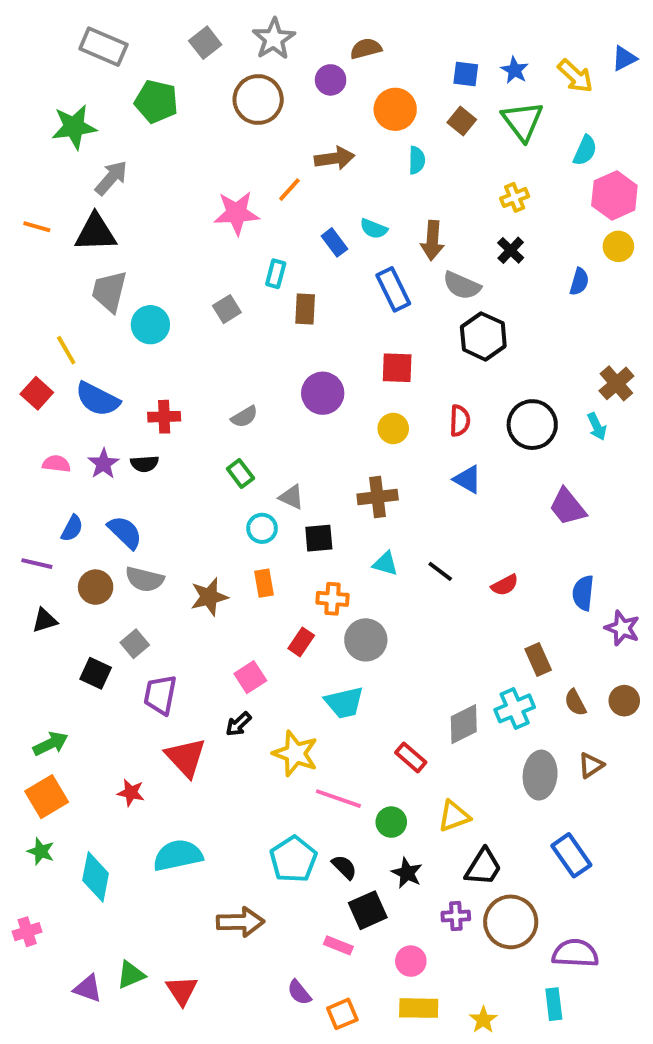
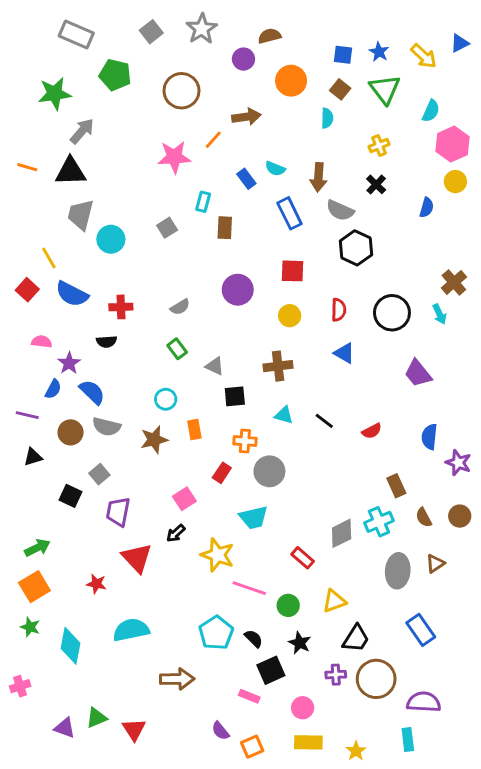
brown circle: (258, 100) -> (181, 91), moved
cyan semicircle: (417, 160) -> (327, 118), moved
purple star: (103, 464) -> (69, 363), moved
cyan circle: (262, 528) -> (166, 399), moved

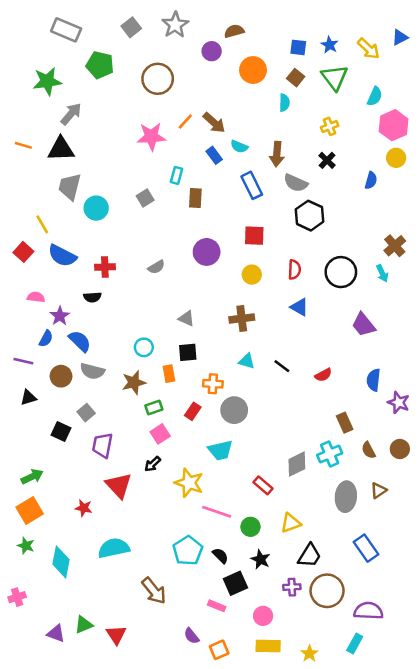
brown arrow: (246, 117) -> (214, 123), moved, turned 50
green rectangle: (177, 349) -> (154, 408), moved, turned -72
black square: (235, 396) -> (188, 352), moved
brown arrow: (177, 679) -> (154, 591), turned 52
cyan rectangle: (408, 739) -> (355, 643), turned 36

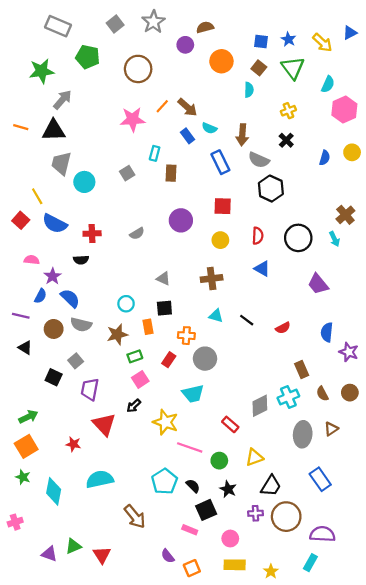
yellow circle: (396, 158) -> (352, 152), moved
black triangle: (28, 398) -> (25, 348), turned 48

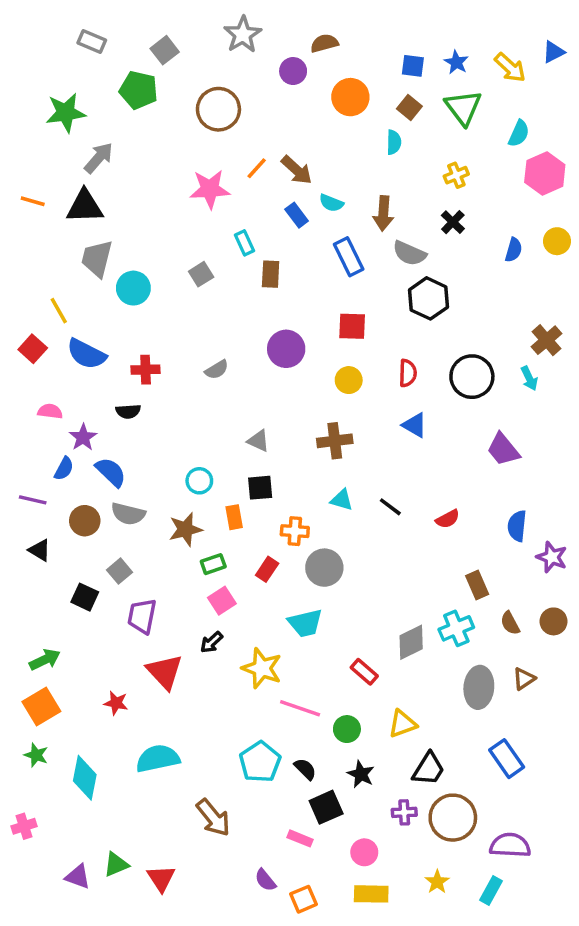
gray square: (115, 24) -> (165, 50), moved
gray rectangle: (58, 26) -> (92, 42), size x0.7
cyan rectangle: (155, 153) -> (244, 243), turned -40
yellow star: (271, 571) -> (437, 882), moved

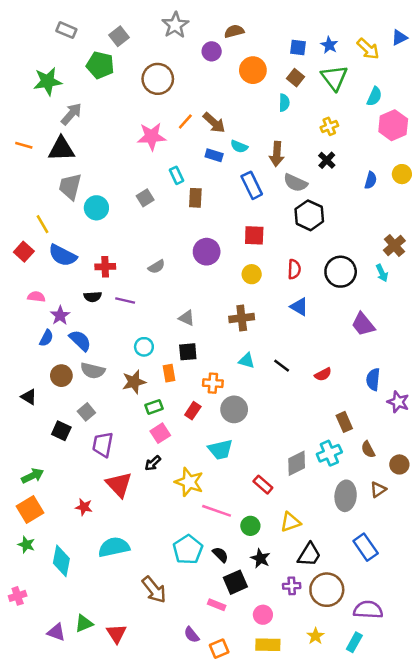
blue rectangle: (297, 215) -> (214, 155), turned -36
purple line: (33, 500) -> (125, 300), moved
brown circle: (554, 621) -> (399, 464), moved

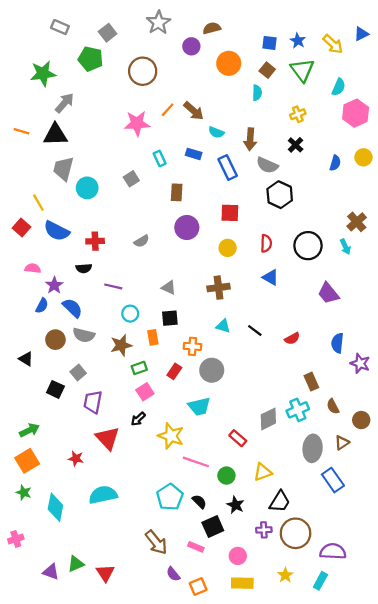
blue rectangle: (214, 155) -> (194, 154), moved
brown rectangle: (195, 198) -> (177, 192), moved
purple line: (125, 300) -> (113, 286), moved
blue rectangle: (366, 547) -> (333, 480), moved
brown arrow: (154, 590) -> (156, 542), moved

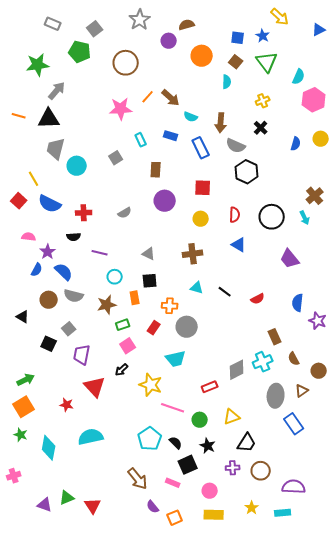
yellow arrow: (333, 44) -> (280, 17), moved
red rectangle: (238, 438) -> (210, 387), turned -63
brown circle: (296, 533) -> (261, 471), size x0.7
cyan rectangle: (320, 581) -> (283, 513), turned 56

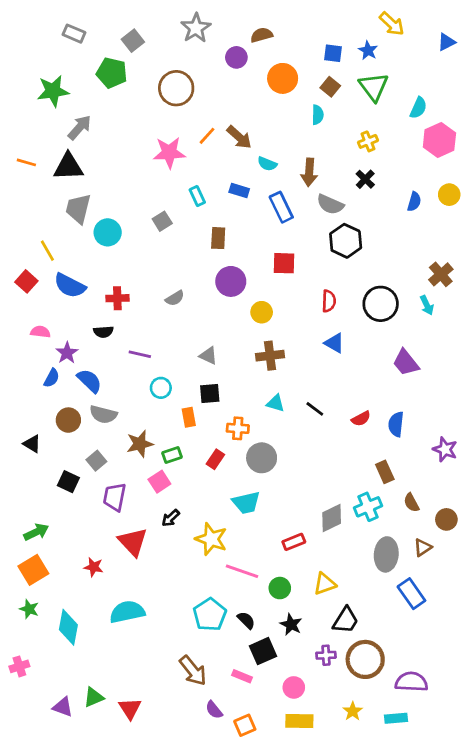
yellow circle: (201, 219) -> (262, 312), moved
blue semicircle: (298, 303) -> (396, 424), moved
brown star: (107, 305) -> (140, 444), moved
pink square: (128, 346) -> (159, 482), moved
brown circle: (261, 471) -> (365, 659), size x1.4

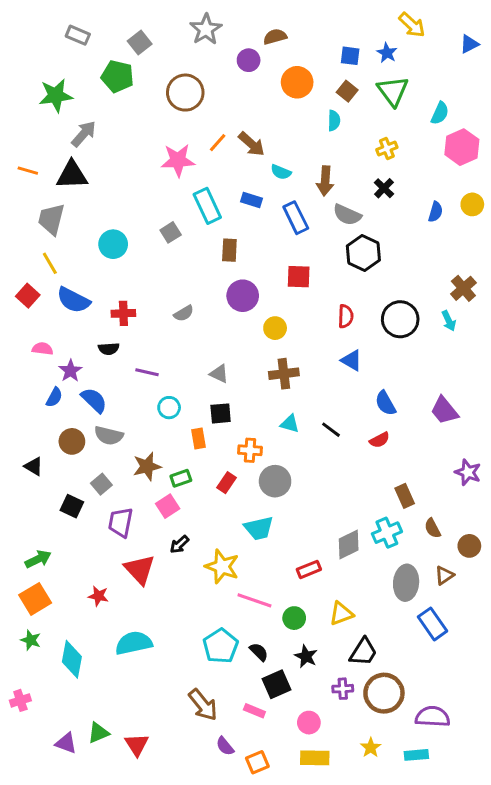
cyan rectangle: (197, 196) -> (207, 206), size x1.6
gray trapezoid: (78, 209) -> (51, 219), moved
purple trapezoid: (406, 363) -> (444, 411), moved
blue semicircle: (396, 424) -> (385, 403), moved, turned -35

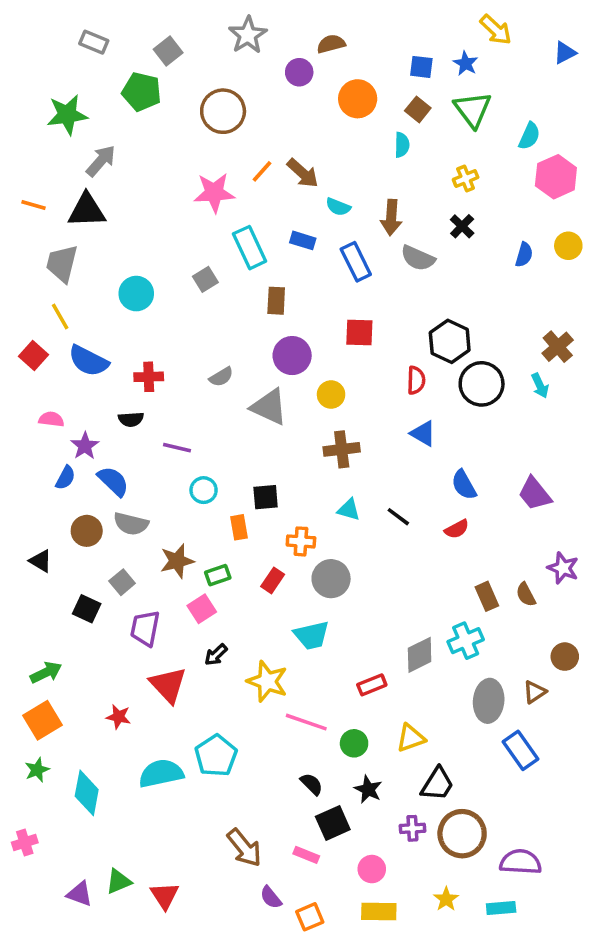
black hexagon: (363, 253) -> (450, 341), moved
gray triangle: (219, 374) -> (269, 407), moved, size x1.6
brown semicircle: (433, 528) -> (526, 595), moved
green star: (31, 640) -> (37, 770), turned 30
cyan pentagon: (221, 646) -> (216, 756), moved

